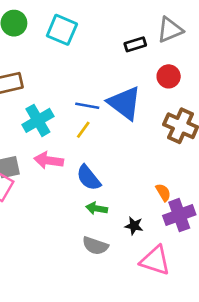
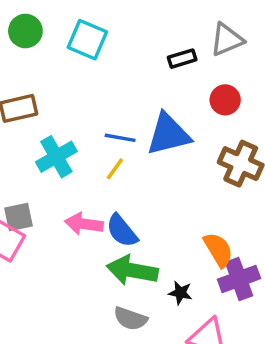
blue triangle: (125, 103) -> (168, 134), turned -51
pink arrow: (49, 160) -> (84, 224), moved
orange semicircle: (163, 192) -> (218, 250), size x1.5
green arrow: (97, 208) -> (132, 270), size x1.8

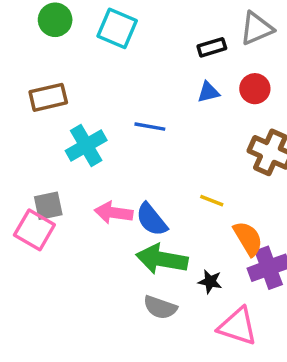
blue triangle: (168, 134) -> (208, 92), moved, size x0.5
yellow line: (115, 169) -> (212, 201), moved, turned 75

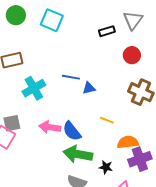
gray triangle: (257, 28) -> (133, 20), turned -30
blue triangle: (208, 92) -> (89, 88), moved
orange semicircle: (248, 239) -> (128, 142), turned -65

